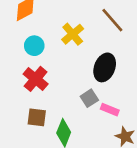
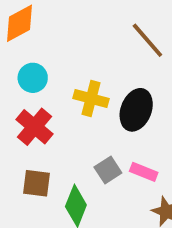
yellow cross: (73, 34) -> (91, 99), moved, turned -35
gray square: (89, 98) -> (108, 170), moved

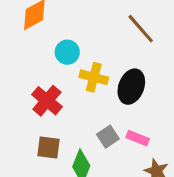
cyan circle: (33, 78) -> (67, 52), moved

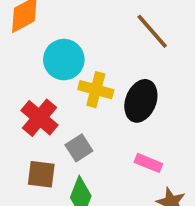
cyan circle: (67, 52) -> (64, 60), size x1.4
gray square: (108, 137) -> (79, 148), moved

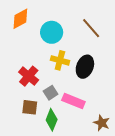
cyan circle: (64, 60) -> (52, 32), moved
pink rectangle: (148, 163) -> (73, 101), moved, size x1.5

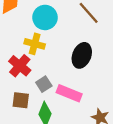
yellow cross: (60, 60) -> (35, 44), moved

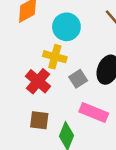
gray square: (44, 84) -> (78, 79), moved

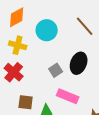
yellow cross: (55, 57) -> (18, 45), moved
red cross: (38, 81) -> (14, 72), moved

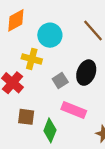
yellow cross: (18, 45) -> (32, 59), moved

